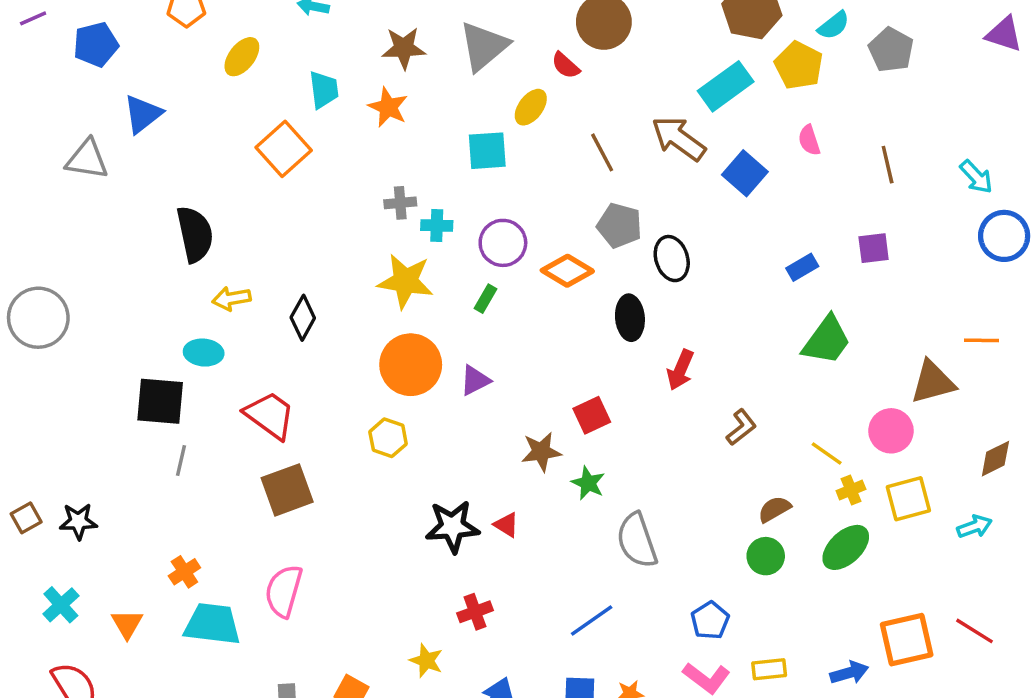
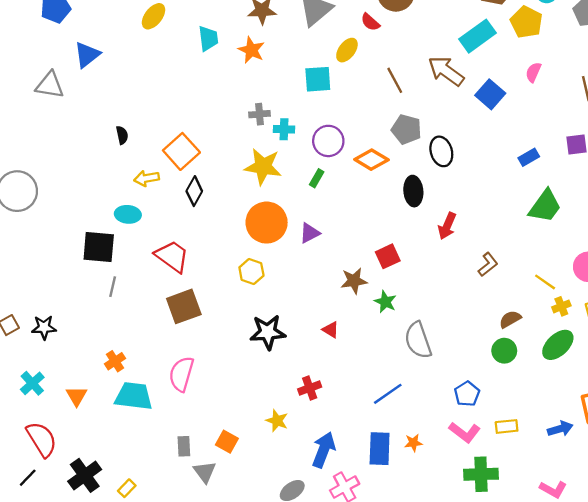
pink semicircle: (809, 140) -> (533, 72), turned 42
orange square: (284, 149) -> (181, 151), moved
black semicircle: (195, 234) -> (122, 135), size x0.5
black star: (452, 527) -> (268, 332), moved

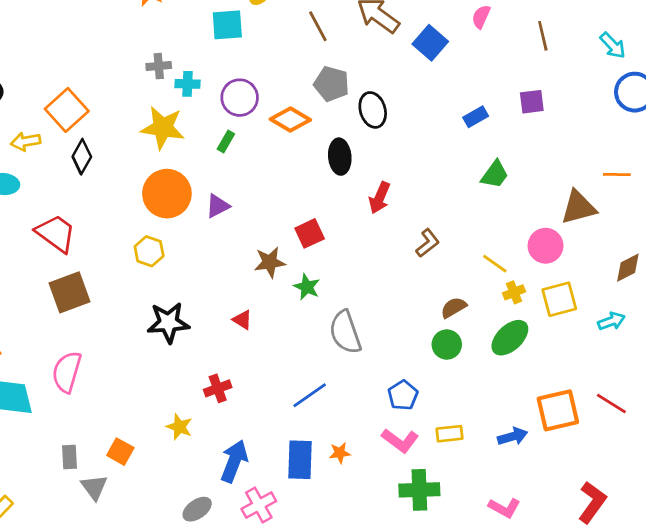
green trapezoid: (545, 206) -> (495, 174), size x0.7

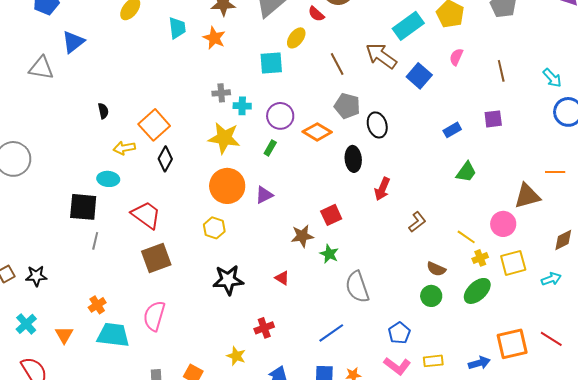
brown semicircle: (454, 307) -> (436, 269), turned -126

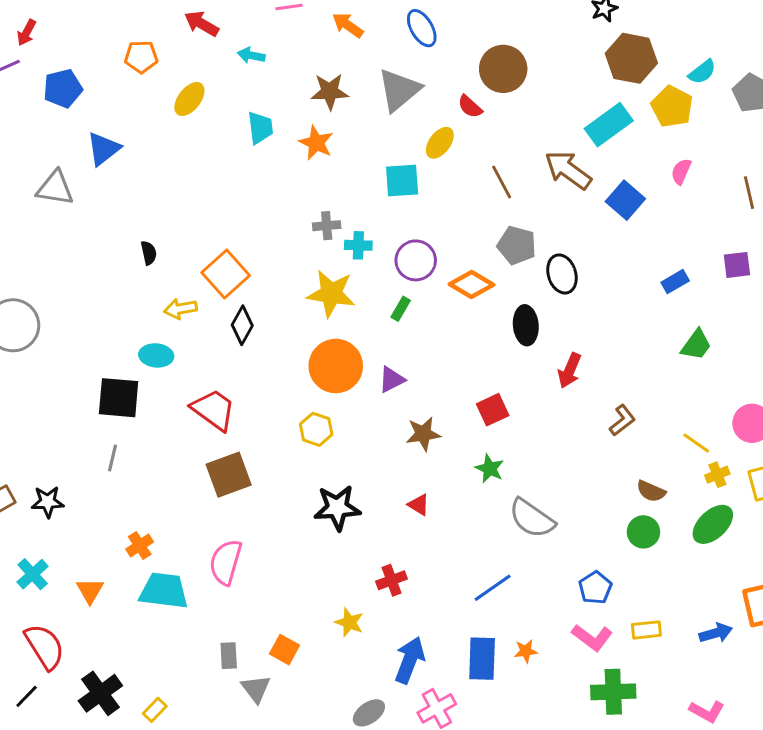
brown star: (302, 236) -> (423, 434), moved
gray line: (95, 241) -> (113, 458), moved
gray semicircle: (357, 287) -> (532, 518), turned -36

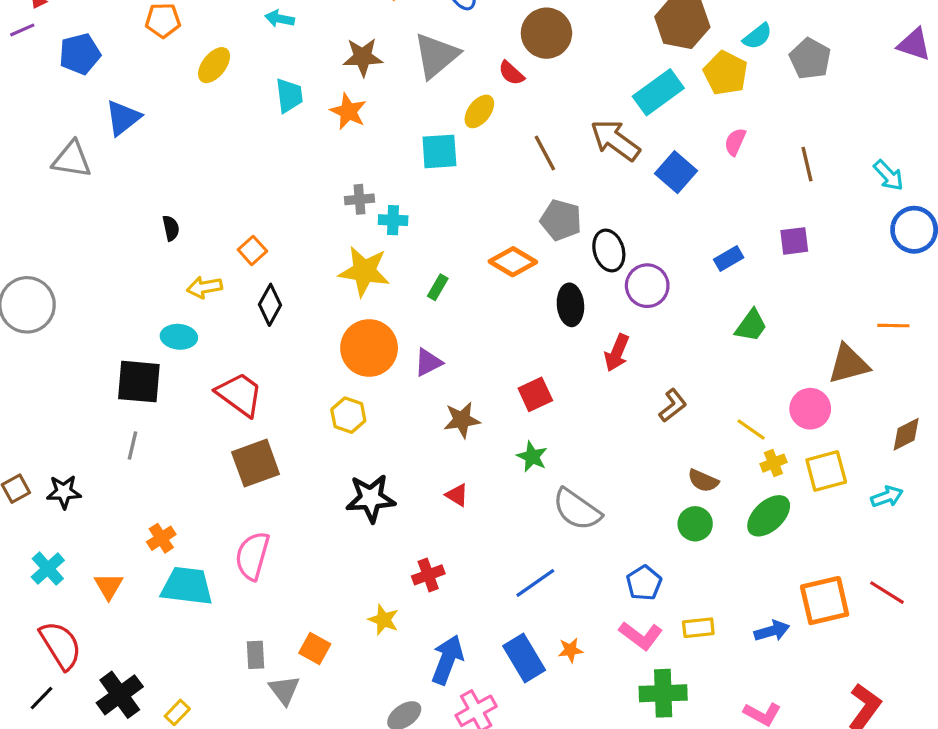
purple circle: (416, 260) -> (647, 286), moved
orange square: (226, 274) -> (252, 250), size x0.6
blue rectangle: (482, 659) -> (524, 658), turned -33

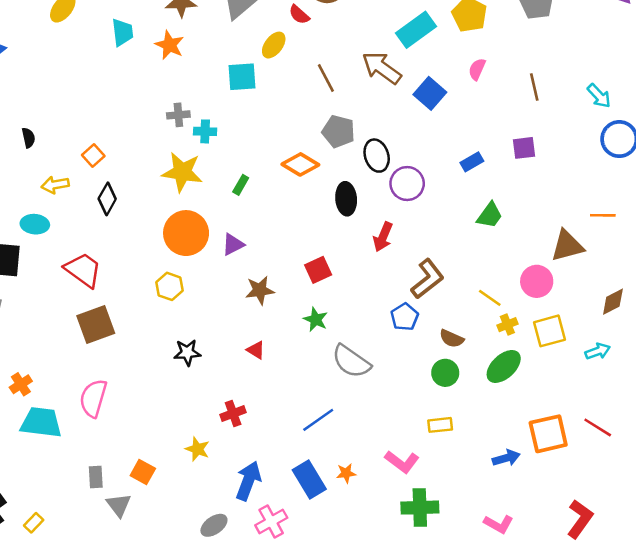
brown L-shape: (673, 406) -> (427, 279), size x1.5
black star: (371, 498) -> (187, 353), size x0.7
blue pentagon: (644, 583) -> (405, 317), moved
yellow rectangle: (698, 628) -> (440, 425), moved

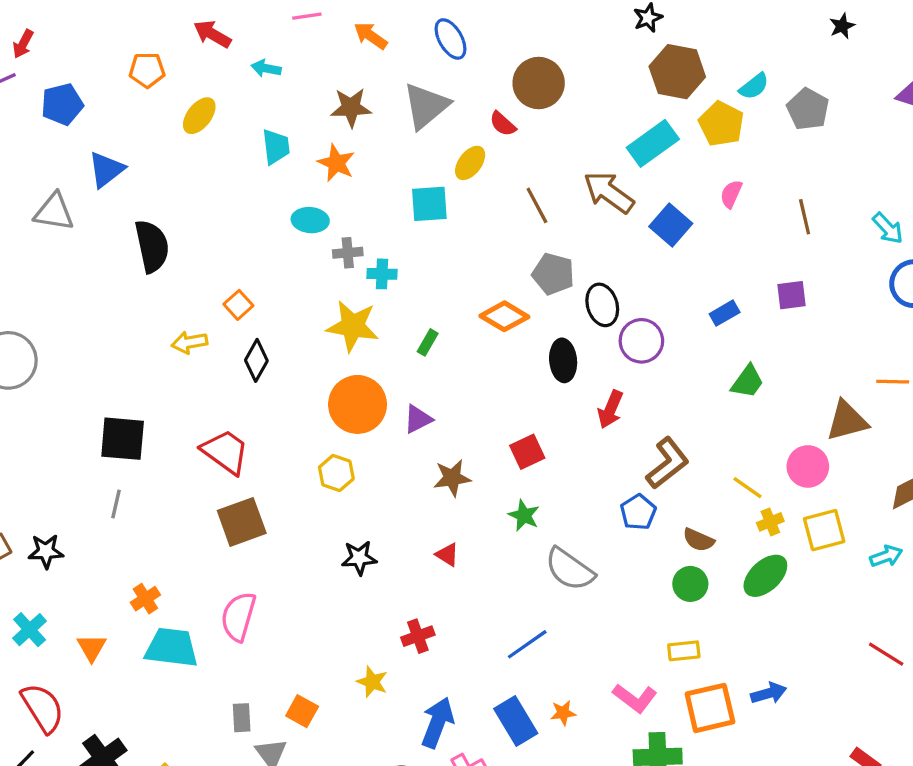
black semicircle: (28, 138) -> (152, 246), moved, size x2.0
cyan ellipse: (35, 224) -> (310, 220), moved
orange square: (548, 434) -> (710, 708), moved

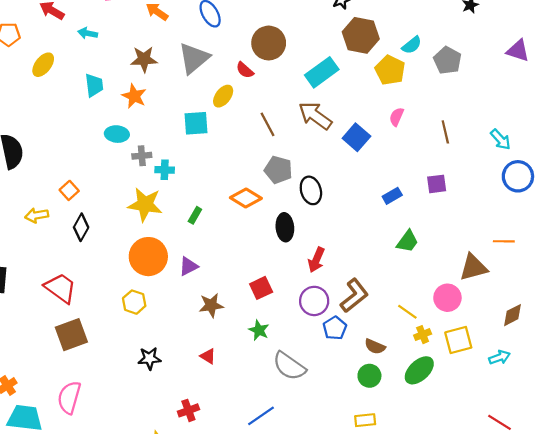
cyan rectangle: (653, 143) -> (322, 72), moved
purple circle: (641, 341) -> (314, 301), moved

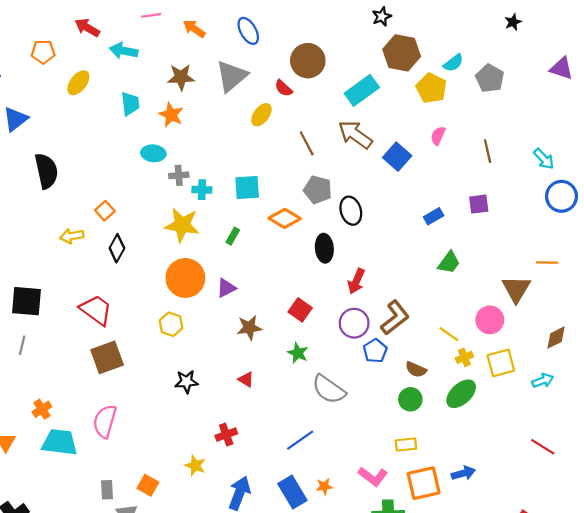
cyan arrow: (88, 33) -> (124, 51), size x1.4
cyan square: (196, 123) -> (247, 188), moved
brown triangle: (473, 267) -> (516, 289), turned -44
red square: (261, 288) -> (300, 310), turned -30

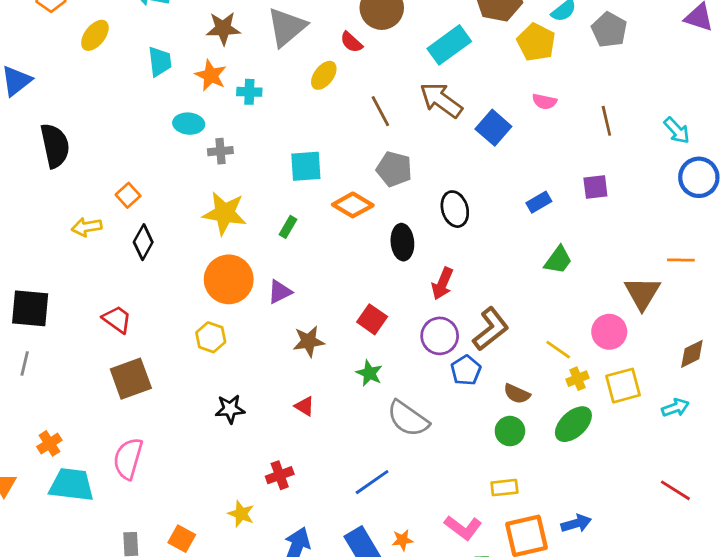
pink semicircle: (438, 136) -> (544, 102), turned -102
cyan cross: (202, 190) -> (249, 92), moved
black ellipse: (351, 211) -> (455, 209), moved
red trapezoid: (96, 310) -> (117, 319), size x0.7

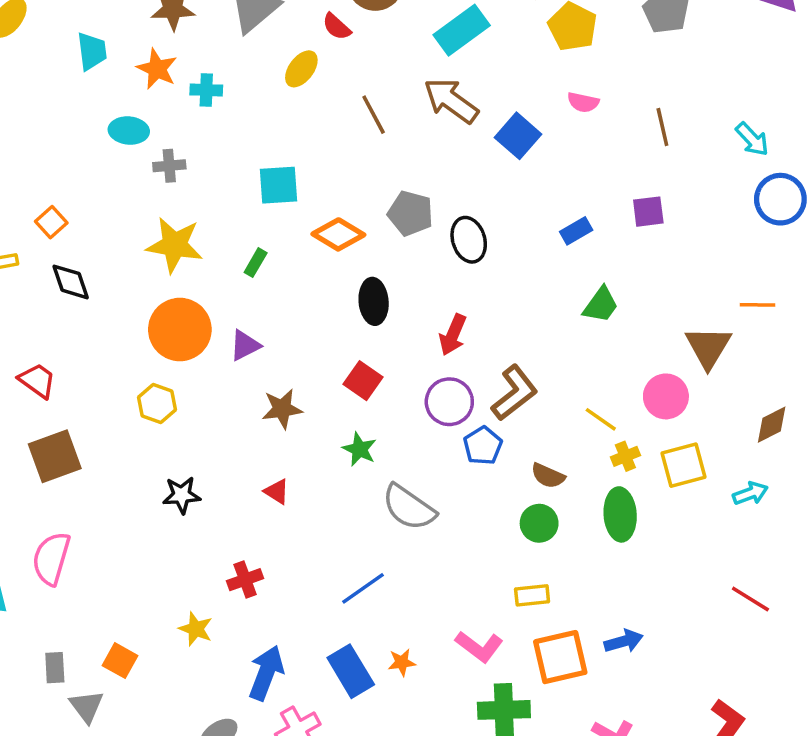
gray pentagon: (394, 169) -> (411, 213), moved
black diamond: (143, 242) -> (71, 282), turned -48
black ellipse: (402, 242) -> (374, 301), moved
green ellipse: (573, 424) -> (620, 514), turned -51

